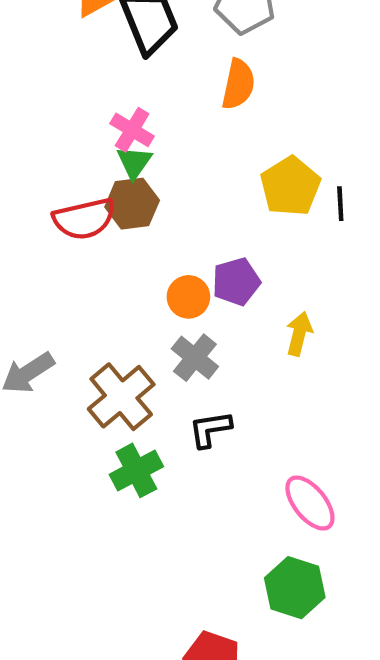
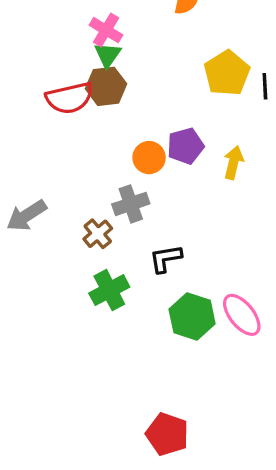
yellow arrow: (299, 334) -> (233, 163), moved
gray cross: (195, 358) -> (131, 204), moved, turned 32
brown cross: (121, 397) -> (98, 234), size x0.6
green hexagon: (295, 588) -> (192, 317), moved

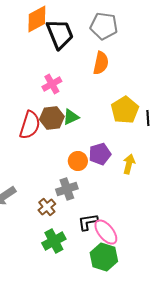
pink cross: (106, 30) -> (52, 84), turned 30
green triangle: (108, 55) -> (71, 117), moved, turned 30
red semicircle: (70, 98) -> (30, 125), turned -60
pink ellipse: (242, 315) -> (106, 232), moved

